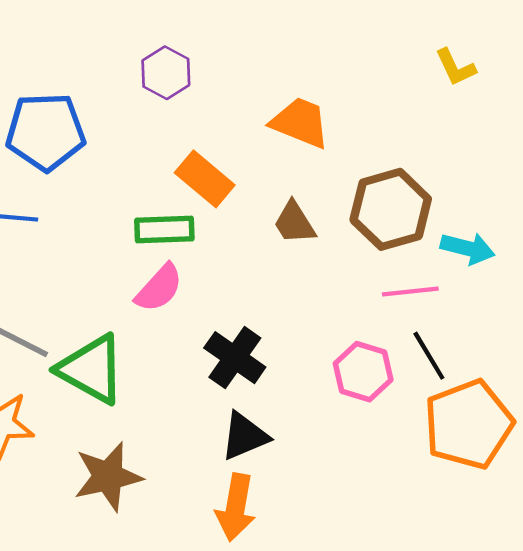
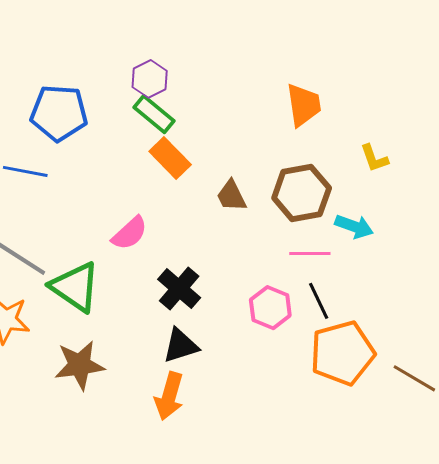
yellow L-shape: (455, 67) -> (374, 158), moved
orange trapezoid: (300, 123) -> (304, 105), moved, turned 54
green rectangle: (164, 230) -> (154, 114), moved, turned 36

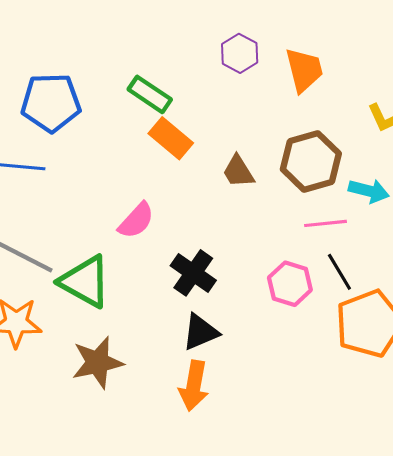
purple hexagon: (150, 79) -> (240, 53), moved

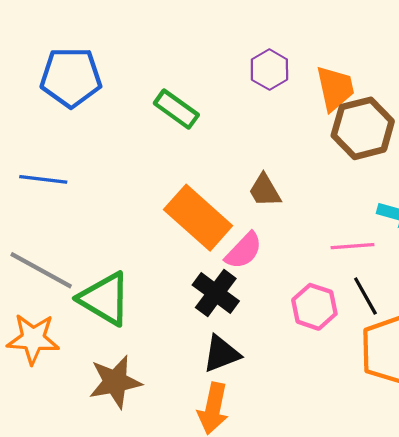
blue pentagon: (51, 103) -> (71, 77), moved
orange rectangle: (171, 138) -> (198, 218), moved, size x1.5
brown hexagon: (311, 161) -> (363, 128), moved
pink semicircle: (136, 220) -> (244, 251), moved

